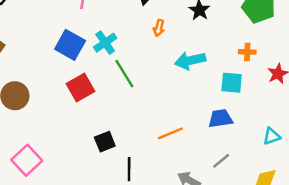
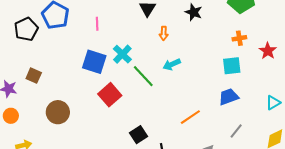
cyan arrow: (190, 61) -> (172, 64), moved, size x0.7

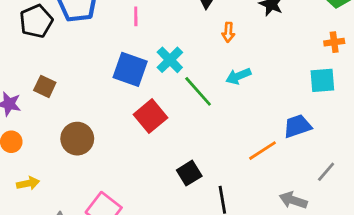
blue trapezoid: (229, 97) -> (297, 126), moved

